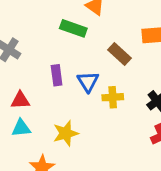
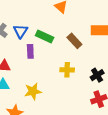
green rectangle: (73, 28) -> (45, 37), moved
blue triangle: (88, 82) -> (21, 31), moved

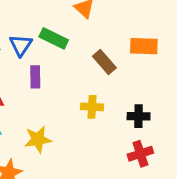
green rectangle: (45, 37) -> (54, 38), moved
black cross: (97, 75) -> (139, 116), turned 32

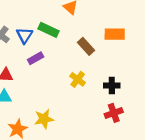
purple rectangle: (35, 77) -> (36, 58), turned 63
yellow cross: (92, 107) -> (78, 79), turned 35
yellow star: (38, 139) -> (44, 119), moved

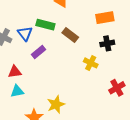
brown rectangle: (86, 46) -> (70, 35), moved
yellow cross: (78, 79) -> (91, 63), moved
black cross: (112, 85) -> (107, 43), moved

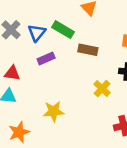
brown rectangle: (70, 35) -> (88, 50), turned -42
yellow star: (56, 104) -> (54, 111), moved

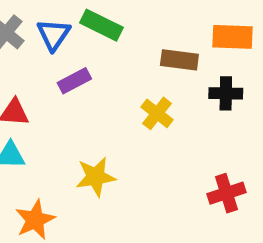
brown rectangle: (88, 50) -> (179, 60), moved
yellow cross: (102, 89) -> (157, 113), moved

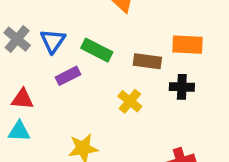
green rectangle: (101, 25) -> (97, 50), moved

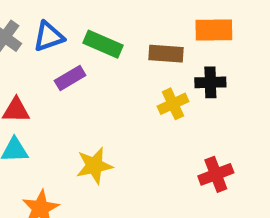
blue triangle: (53, 41) -> (49, 36), turned 40
yellow cross: (130, 101) -> (173, 104), moved, turned 30

